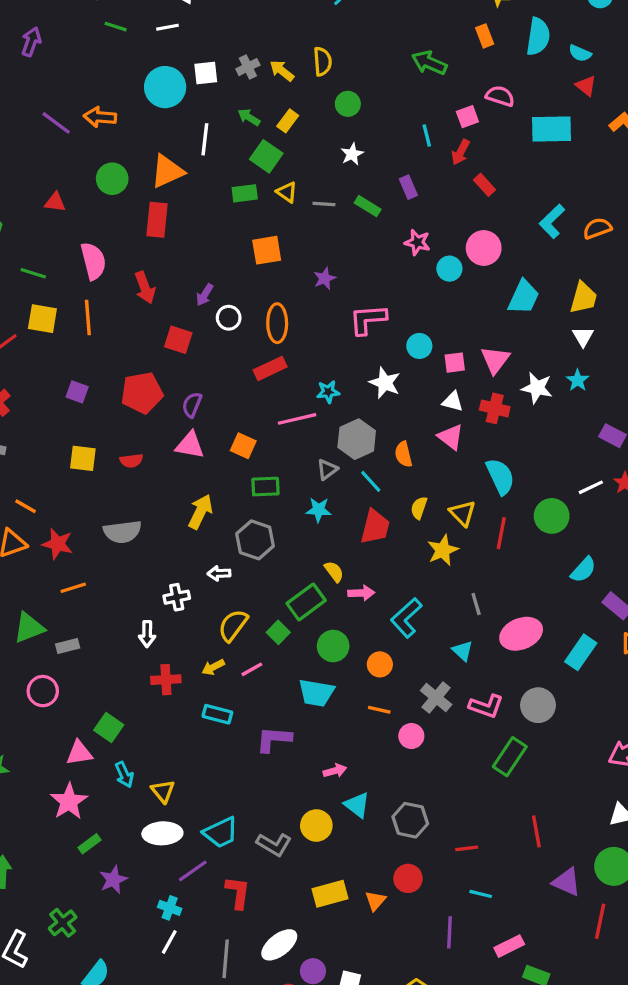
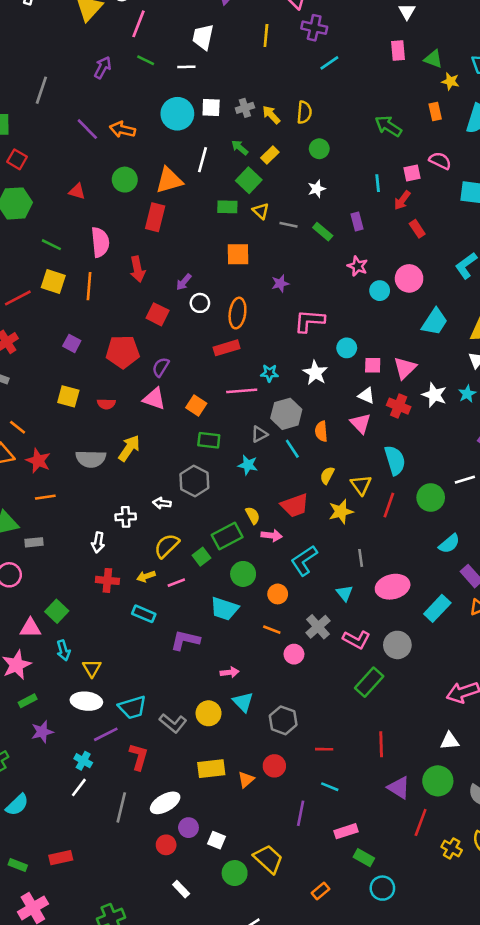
purple arrow: (31, 42) -> (103, 68), moved
yellow arrow: (200, 512) -> (129, 448), moved
red trapezoid: (375, 527) -> (295, 505), moved, turned 48

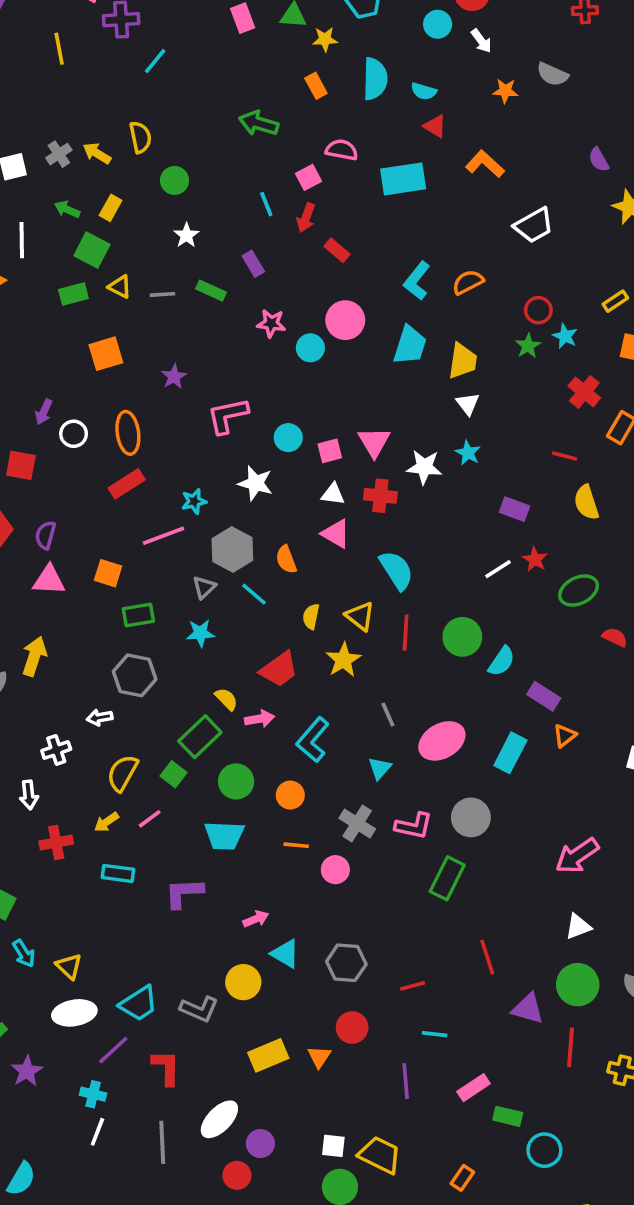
cyan trapezoid: (435, 322) -> (410, 345), moved
green circle: (431, 498) -> (462, 637), moved
cyan triangle: (344, 593) -> (380, 768), turned 36
white square: (216, 840) -> (333, 1146), moved

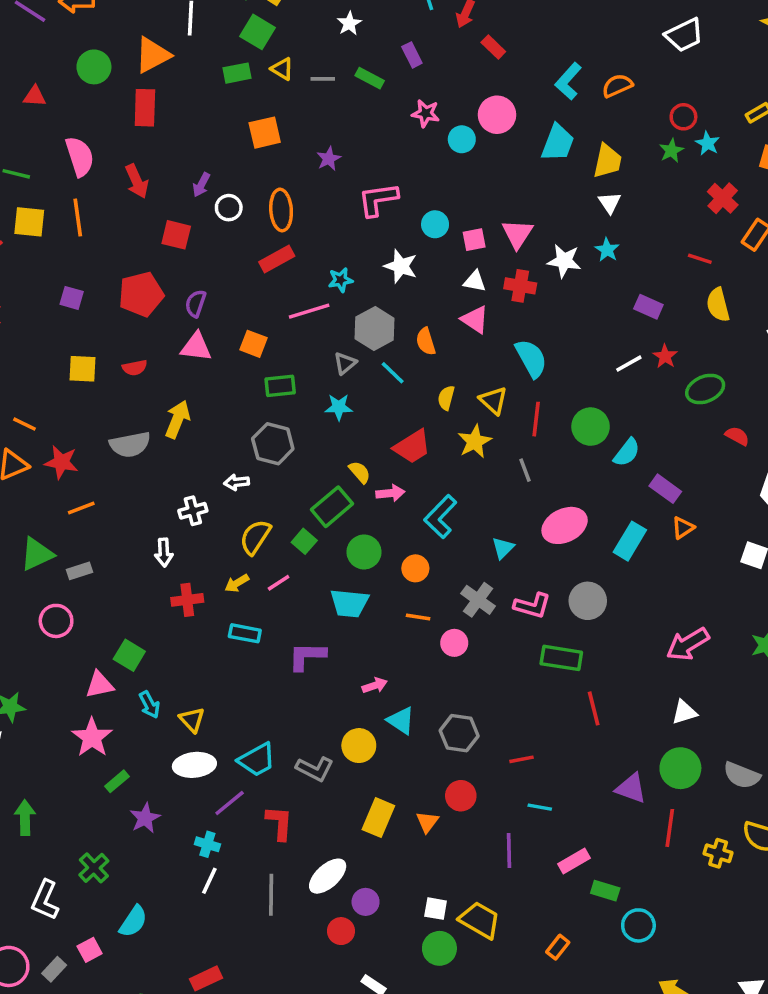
gray line: (388, 715) -> (525, 470), moved
green rectangle: (447, 878) -> (561, 658), turned 69
red line: (487, 957) -> (594, 708), moved
yellow rectangle: (268, 1055) -> (378, 818), turned -48

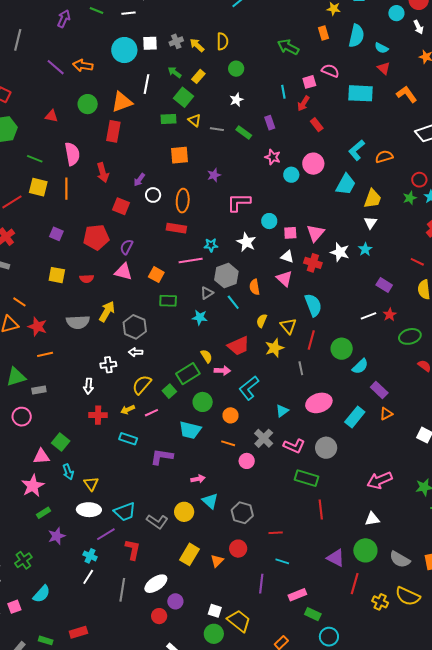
red rectangle: (277, 259) -> (176, 228), turned 30
gray hexagon: (273, 444) -> (135, 327), moved

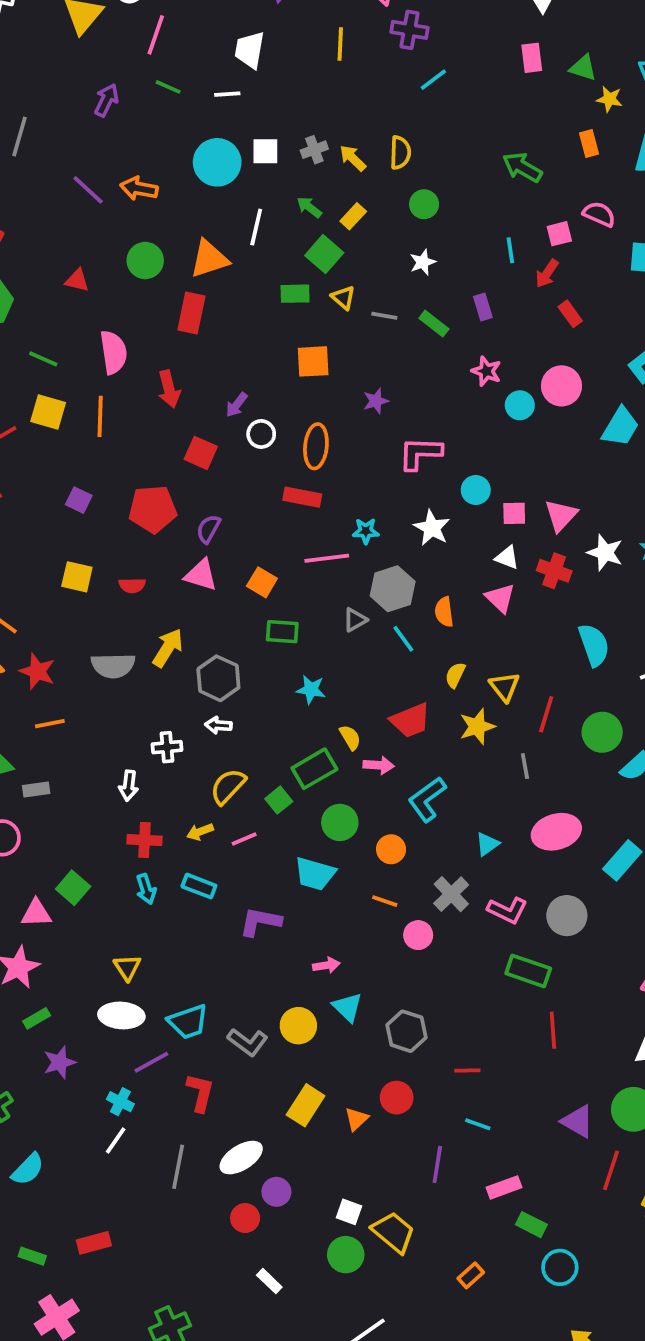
cyan semicircle: (313, 305) -> (594, 645), moved
cyan star: (200, 317) -> (311, 690), moved
cyan arrow: (68, 472) -> (146, 889), moved

